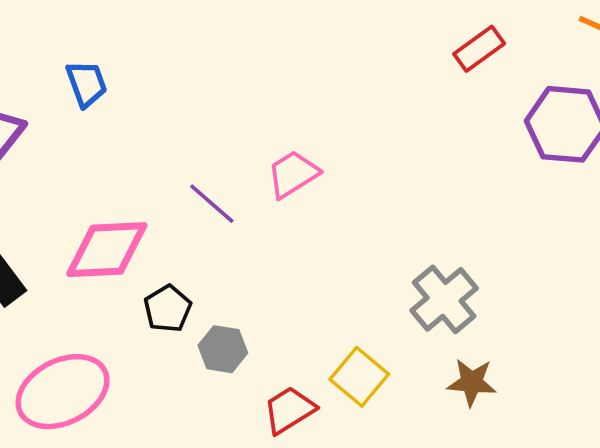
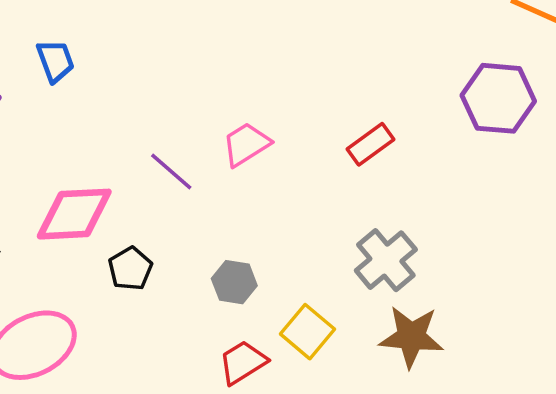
red rectangle: (479, 49) -> (371, 144), moved
gray hexagon: (223, 349) -> (234, 282), moved
brown star: (472, 382) -> (411, 337), size x1.4

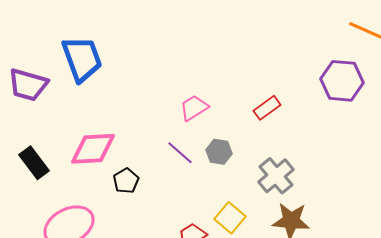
blue trapezoid: (55, 61) -> (82, 59), size x1.8
purple line: (171, 172) -> (180, 153), moved
gray hexagon: (234, 282) -> (219, 152), moved

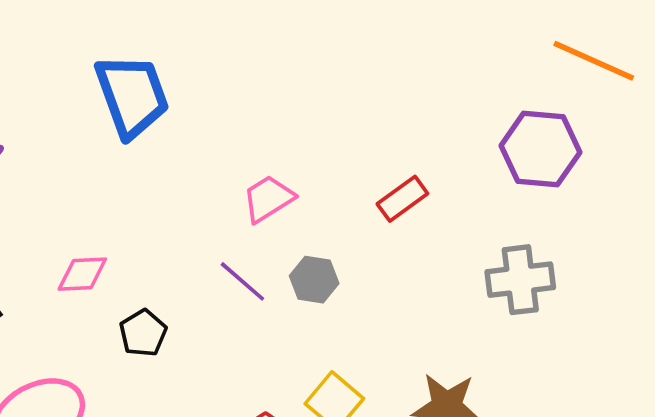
blue trapezoid: (82, 59) -> (132, 96), moved
pink diamond: (93, 149) -> (82, 274), size x0.6
gray cross: (276, 176) -> (520, 280), moved, turned 33

